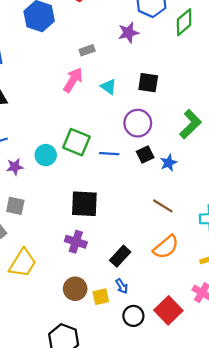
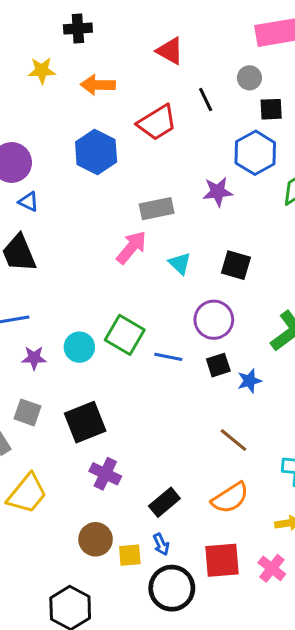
gray rectangle: (87, 50) -> (157, 209), size x1.5
black square: (84, 204) -> (85, 422), moved, turned -32
red square: (168, 310) -> (222, 560), moved, turned 32
black circle: (133, 316) -> (172, 588), size x1.5

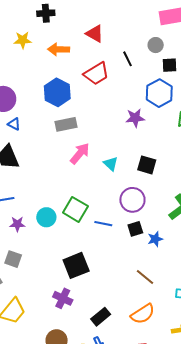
red triangle: (170, 51) -> (95, 34), moved
gray rectangle: (157, 209) -> (66, 124), moved
black square: (85, 422) -> (76, 265), moved

